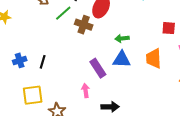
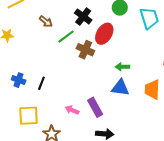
blue cross: (20, 60) -> (19, 80), turned 32
purple rectangle: (98, 68) -> (95, 107), moved
pink arrow: (86, 91) -> (72, 110), moved, turned -64

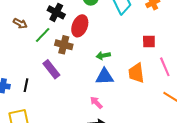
purple rectangle: (95, 107) -> (51, 69), moved
pink arrow: (72, 110) -> (96, 103), moved, turned 32

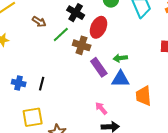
purple rectangle: (51, 69) -> (99, 67), moved
orange trapezoid: (136, 73) -> (144, 96), moved
pink arrow: (96, 103) -> (101, 108), moved

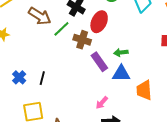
brown arrow: (39, 22) -> (40, 16), size x1.6
blue cross: (19, 83) -> (19, 77), turned 32
pink arrow: (101, 108) -> (102, 103), turned -96

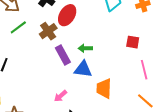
green line: (61, 29) -> (18, 27), moved
brown cross: (82, 40) -> (48, 31), turned 30

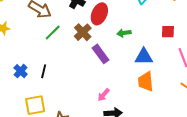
green arrow: (85, 48) -> (124, 33), moved
blue triangle: (83, 69) -> (144, 57), moved

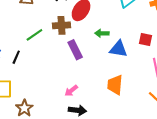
brown cross: (83, 32) -> (61, 25), turned 30
green line: (53, 33) -> (34, 35), moved
blue triangle: (144, 57) -> (118, 49), moved

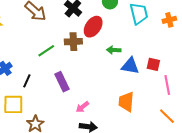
red square: (145, 39) -> (153, 64), moved
purple rectangle: (75, 50) -> (62, 82), moved
black line: (16, 57) -> (27, 81), moved

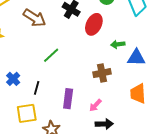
brown cross: (73, 42) -> (102, 73), moved
purple rectangle: (62, 82) -> (68, 99), moved, turned 42

